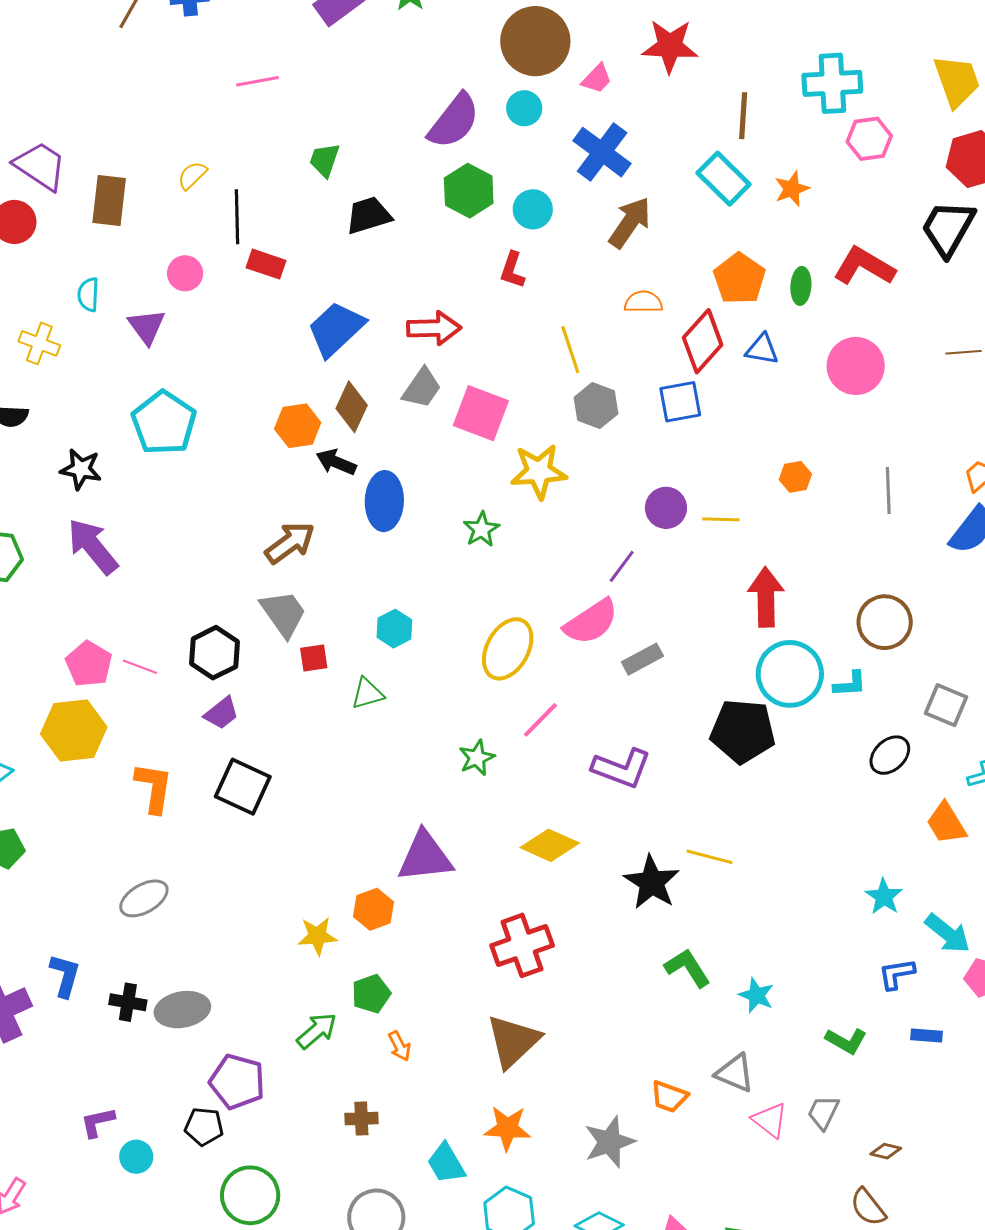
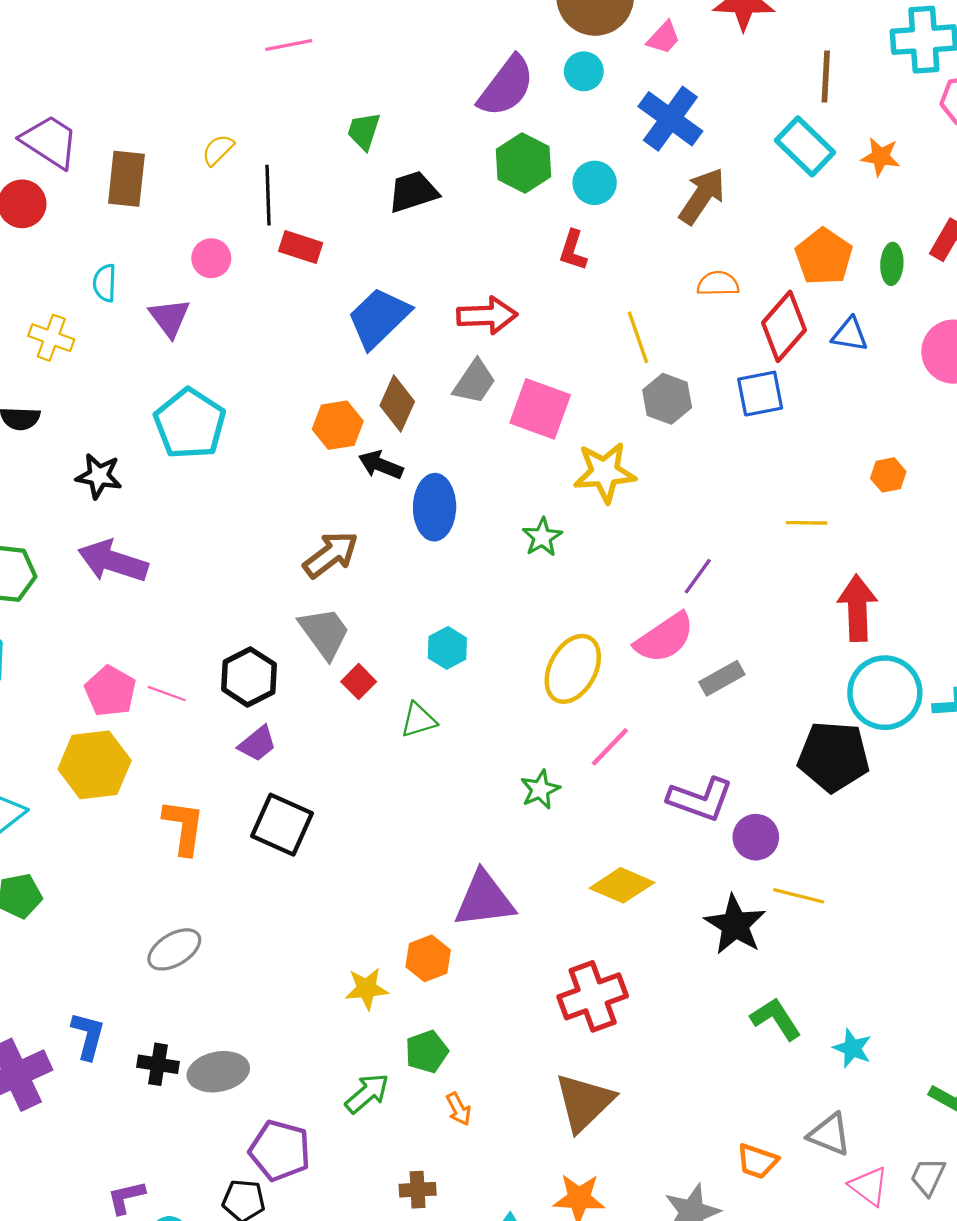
orange star: (792, 189) -> (881, 157), turned 30
purple circle: (666, 508) -> (756, 837), moved
purple arrow: (93, 546) -> (113, 561), turned -32
red square: (314, 658) -> (359, 682), turned -36

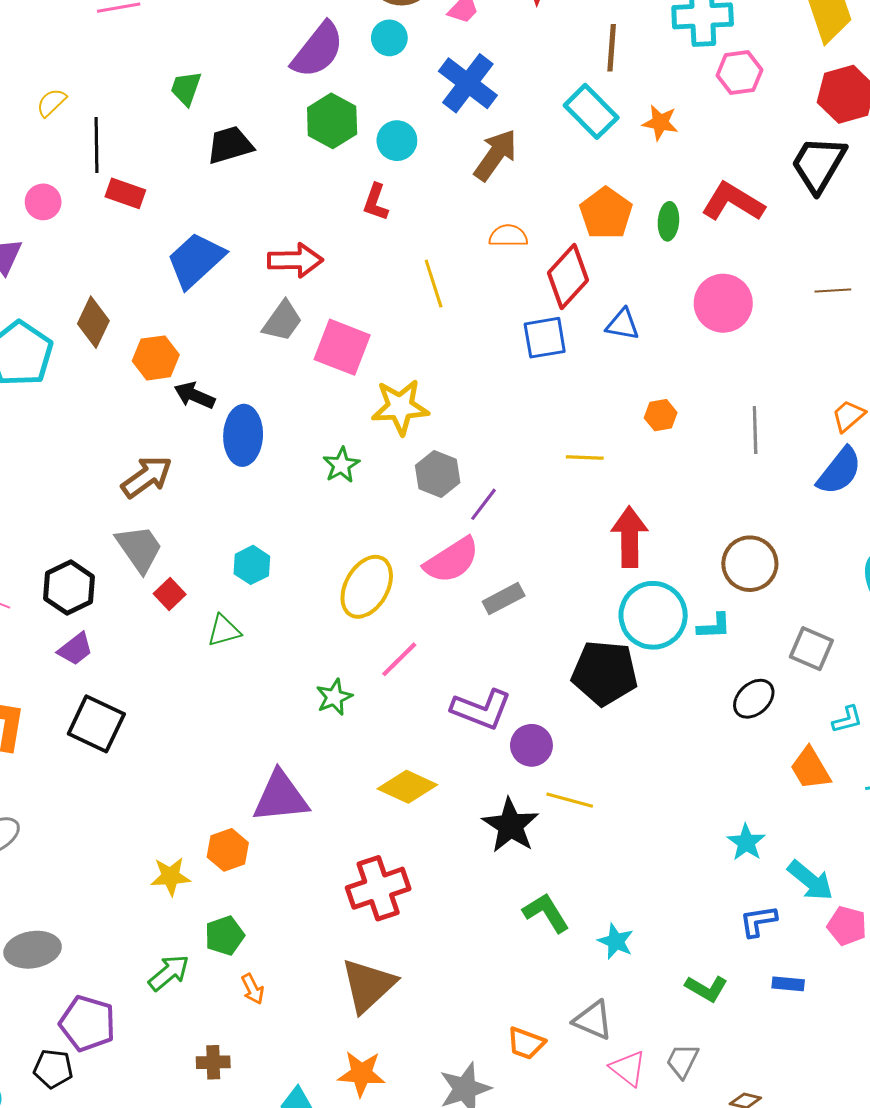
blue triangle: (850, 334) -> (623, 324), moved
gray hexagon: (667, 399) -> (438, 474), moved
brown diamond: (397, 404) -> (93, 322), moved

